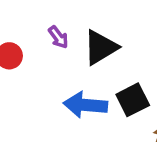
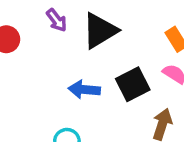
blue arrow: (85, 105) -> (84, 90), size x0.7

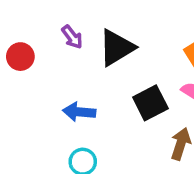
blue arrow: (84, 90) -> (79, 112), moved

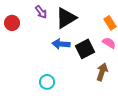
blue arrow: (79, 112) -> (61, 44), moved

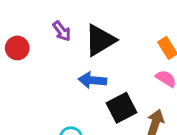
black square: (85, 49) -> (122, 108), moved

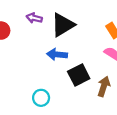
purple arrow: (62, 31) -> (34, 18), turned 140

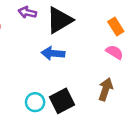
black square: (79, 75) -> (62, 101), moved

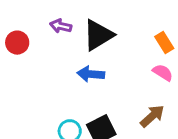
brown arrow: (106, 89) -> (152, 116), turned 30

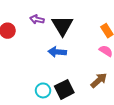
black triangle: (98, 35) -> (62, 26), turned -30

